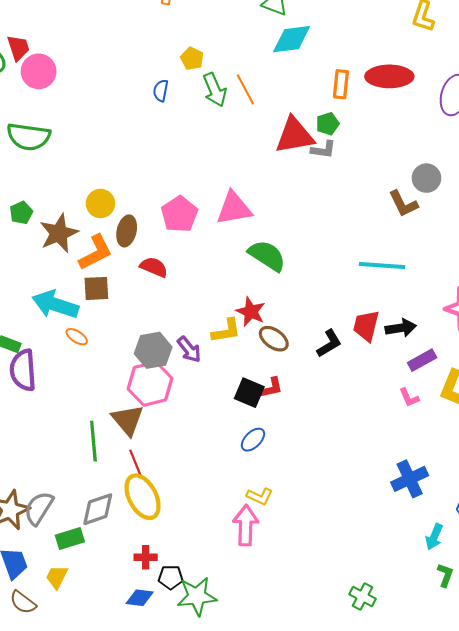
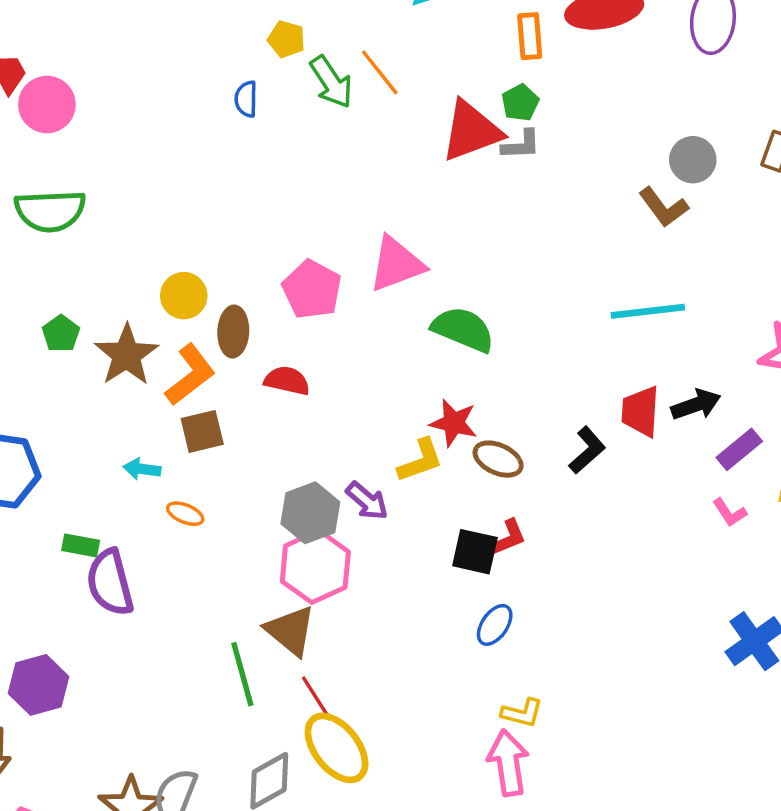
cyan arrow: (55, 305) -> (142, 469), size x0.5

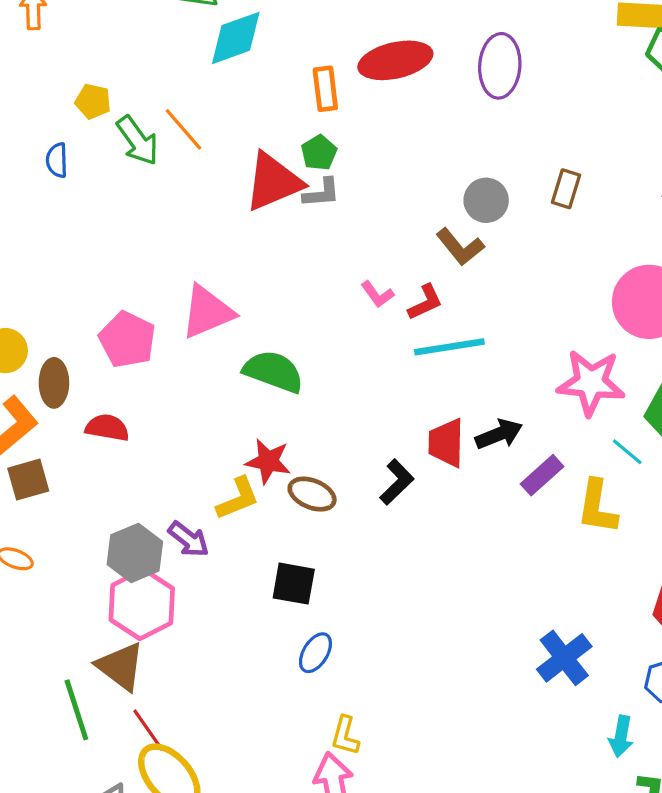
pink L-shape: (730, 512) -> (377, 294), moved
red L-shape: (508, 538) -> (425, 302), moved
yellow L-shape: (522, 713) -> (345, 736), turned 93

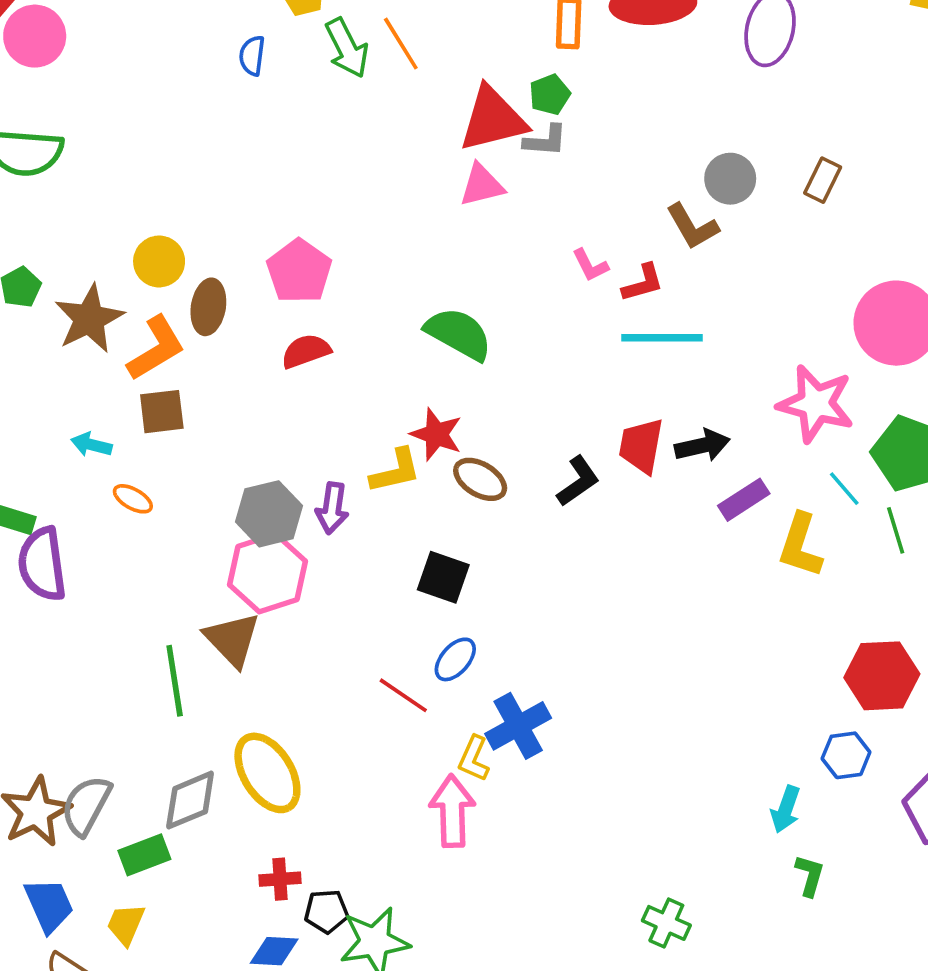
pink triangle: (207, 312) -> (482, 185), moved, size x0.7
red semicircle: (107, 428) -> (306, 351), moved, turned -39
purple arrow: (189, 539) -> (332, 508), turned 51
blue cross: (564, 658) -> (518, 726), moved
red line: (148, 730) -> (403, 695), moved, turned -30

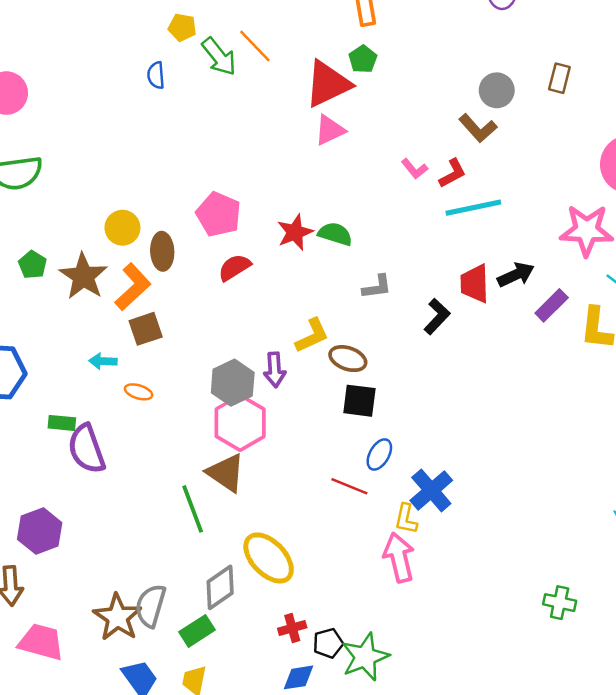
gray L-shape: (545, 141) -> (377, 287), moved
green semicircle: (459, 334) -> (335, 234), size x0.7
red star: (436, 434) -> (295, 232), moved, turned -30
brown ellipse: (480, 479) -> (348, 359), moved

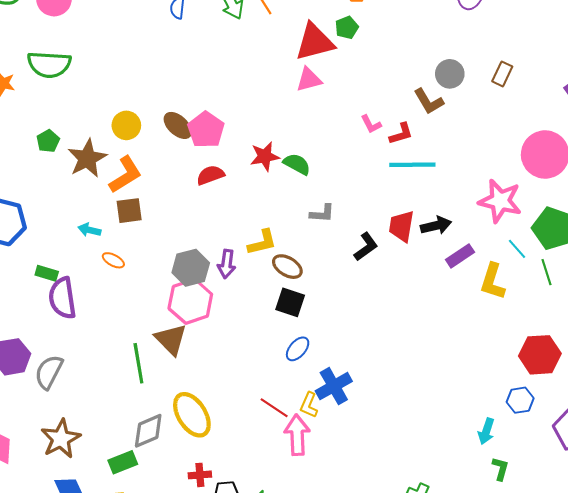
brown ellipse: (162, 251) -> (178, 125), moved, turned -56
red line: (349, 486) -> (274, 408), moved
gray semicircle: (151, 606) -> (49, 372), moved

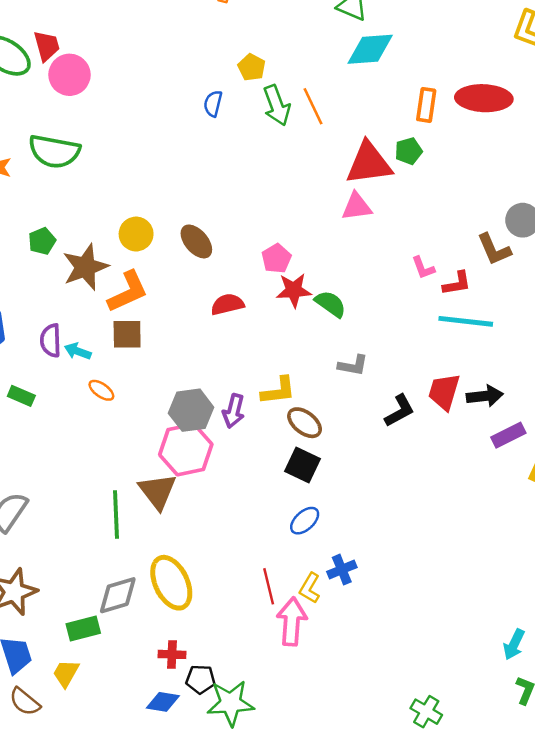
pink pentagon: (206, 130) -> (276, 259), moved, size x0.7
purple semicircle: (62, 298) -> (51, 340), moved, size x0.7
blue cross: (334, 386) -> (342, 570), size x0.7
red line: (274, 408) -> (269, 586), turned 36

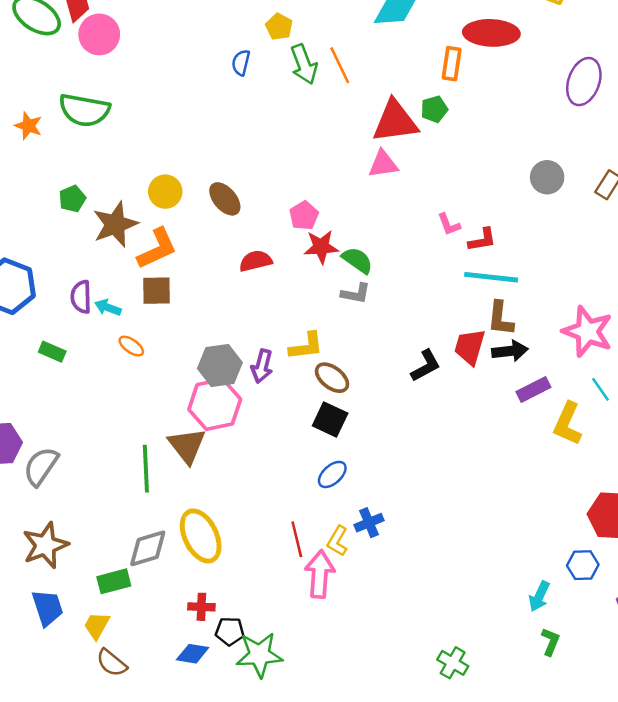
red ellipse: (484, 98) -> (491, 33), moved
brown L-shape: (494, 249) -> (500, 318), moved, turned 30
gray L-shape: (353, 365) -> (356, 293), moved
brown semicircle: (25, 702) -> (112, 663), moved

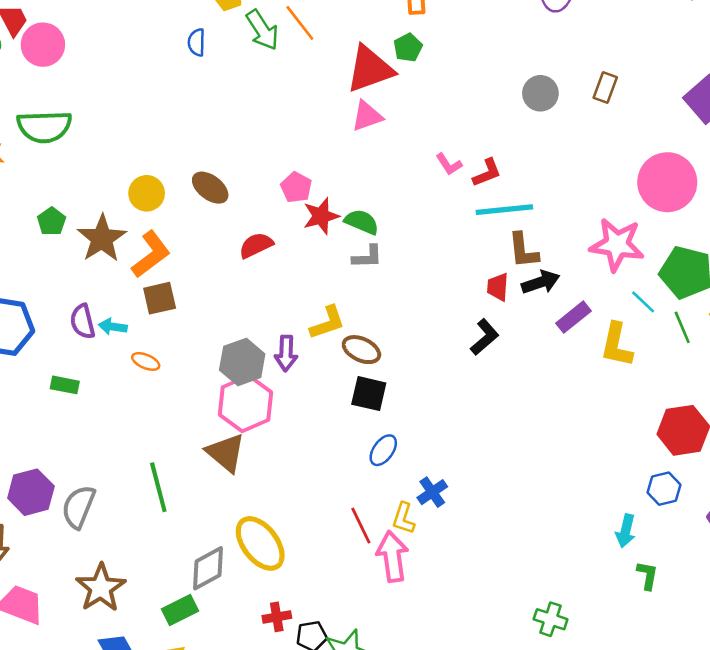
red trapezoid: (470, 347) -> (498, 287), size x0.7
black L-shape: (426, 366) -> (485, 337), moved
green line: (146, 469) -> (158, 487), moved

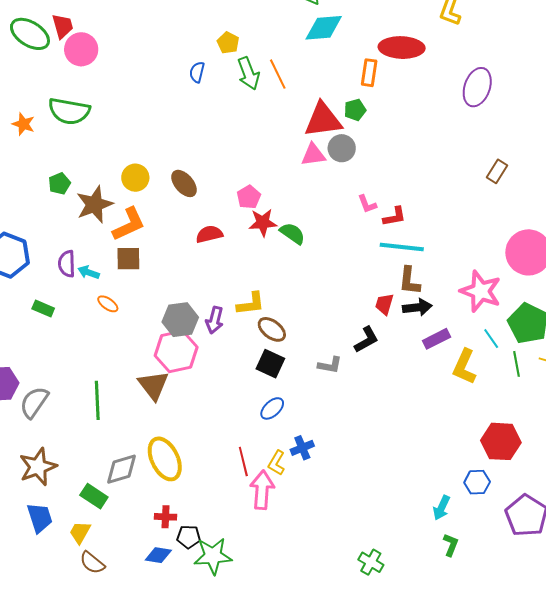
gray circle: (540, 93) -> (342, 148), moved
gray L-shape: (367, 257) -> (330, 365), moved
green rectangle: (180, 610) -> (94, 496), turned 48

